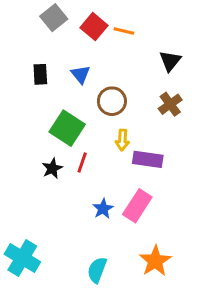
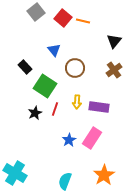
black rectangle: (40, 74) -> (25, 67), moved, turned -40
yellow arrow: (122, 140) -> (77, 102), moved

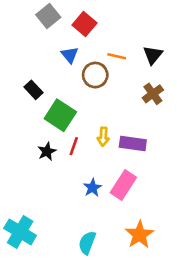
orange line: (83, 21) -> (117, 56), moved
blue triangle: (54, 50) -> (70, 55), moved
brown circle: (75, 68) -> (95, 75), moved

